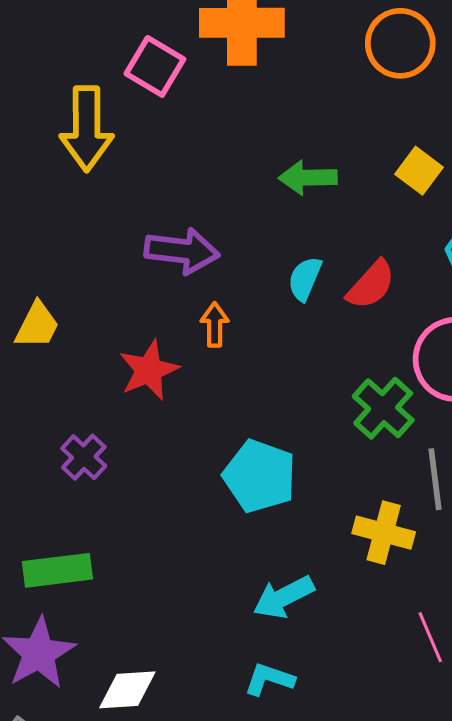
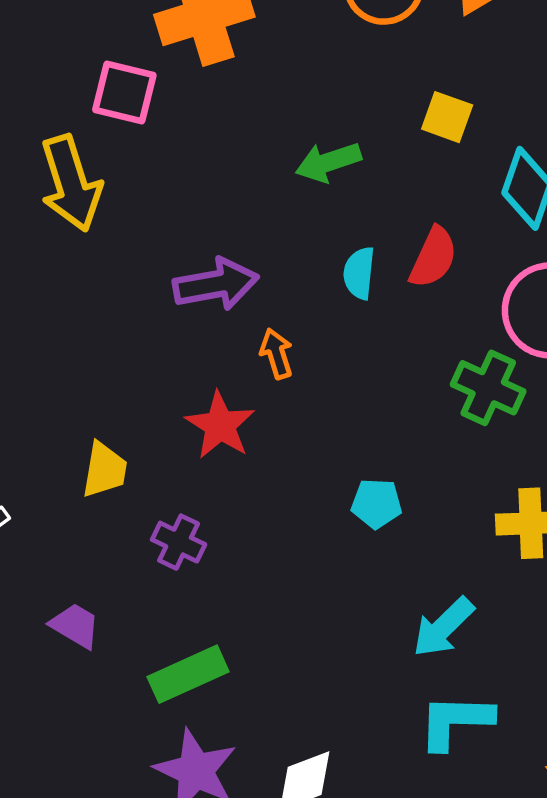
yellow trapezoid: (37, 325) -> (105, 470), moved
cyan pentagon: (260, 476) -> (376, 503), size x0.6
cyan L-shape: (269, 679) -> (455, 721), size x1.4

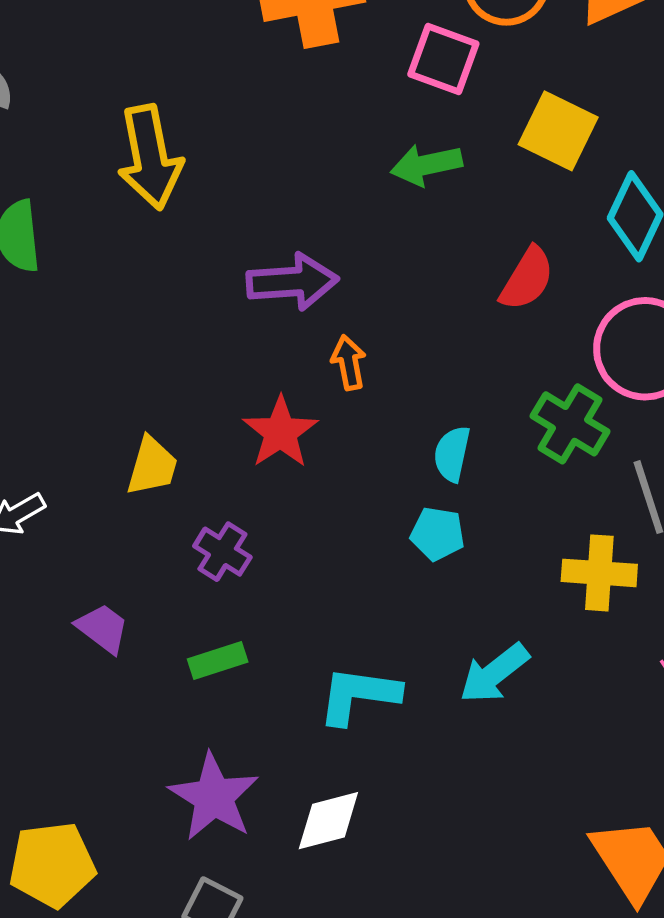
pink square: (124, 93) -> (443, 59), moved
yellow square: (447, 117) -> (558, 131), size x1.4
cyan semicircle: (359, 273) -> (452, 454), moved
green rectangle: (188, 674) -> (218, 660), moved, size x0.7
cyan L-shape: (455, 721) -> (359, 695), moved

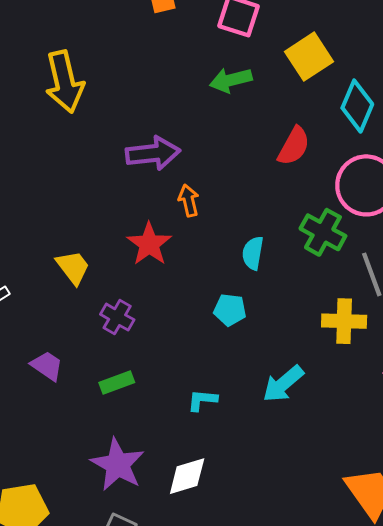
yellow square: (558, 131) -> (309, 57), turned 33
yellow trapezoid: (152, 466) -> (73, 267), turned -51
cyan pentagon: (438, 534) -> (230, 310), moved
cyan L-shape: (359, 695) -> (202, 400), size x0.6

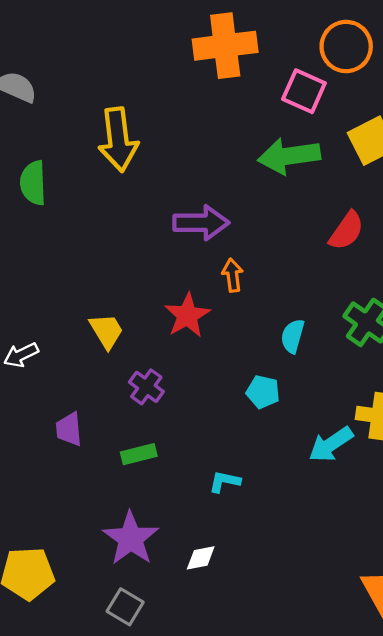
green arrow: (231, 80) -> (289, 156), size x1.4
purple trapezoid: (47, 366) -> (69, 429), turned -136
cyan arrow: (283, 384) -> (331, 444), moved
white diamond: (187, 476) -> (201, 558), size x0.7

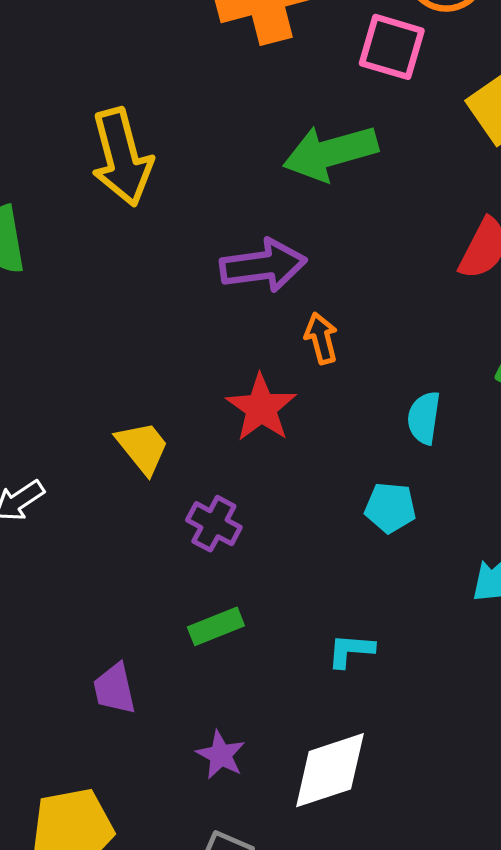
green arrow: (289, 156) -> (330, 153), moved
purple trapezoid: (69, 429) -> (114, 689), moved
purple star: (131, 538) -> (221, 755), size x0.6
white diamond: (201, 558) -> (330, 770), size x1.8

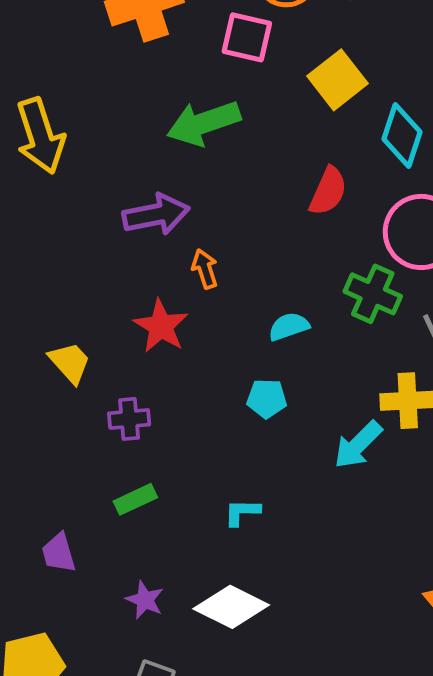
cyan semicircle: (424, 418) -> (289, 327), turned 66
purple cross: (214, 524) -> (129, 419), turned -30
white diamond: (330, 770) -> (231, 607), turned 48

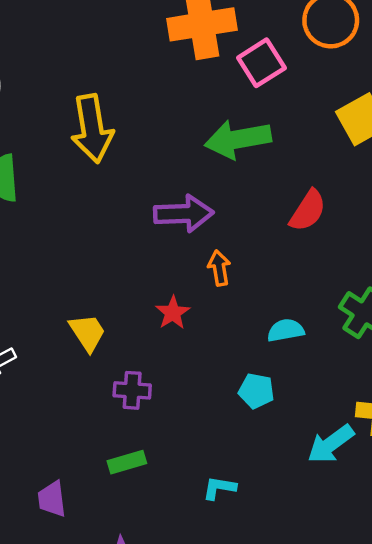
pink square: (247, 37) -> (261, 63), moved, turned 36
red semicircle: (328, 191) -> (308, 211), moved
red star: (161, 326) -> (173, 313), size x0.7

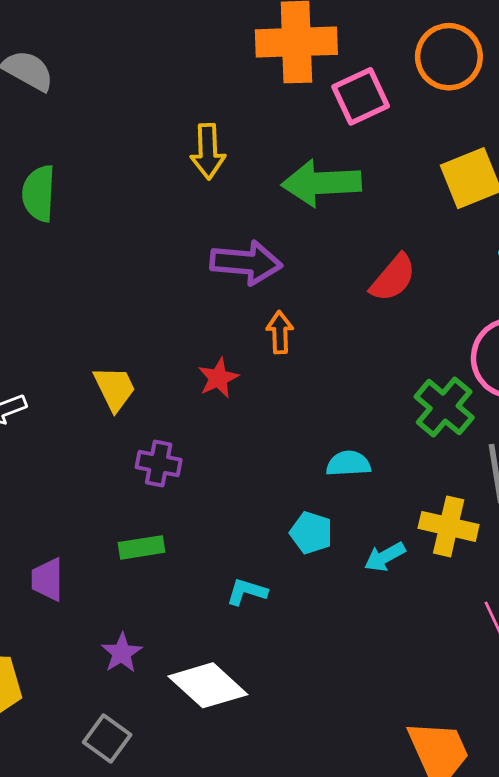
yellow arrow: (92, 129) -> (208, 151), moved, size x0.7
cyan semicircle: (286, 330) -> (348, 464), moved
cyan pentagon: (256, 391) -> (311, 533), moved
cyan arrow: (331, 444) -> (385, 557), size x0.7

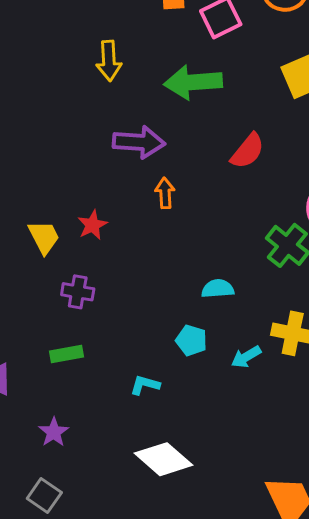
red star: (218, 378) -> (92, 225), moved
white diamond: (208, 685) -> (164, 459), moved

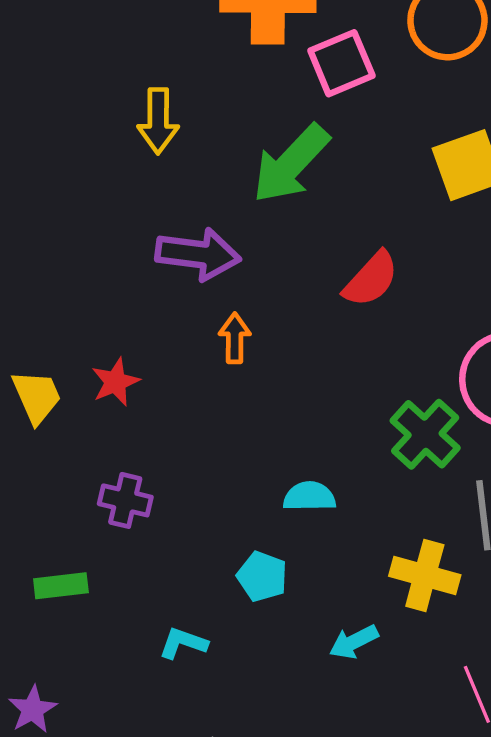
green arrow: (193, 82) -> (291, 164), turned -46
purple cross: (78, 292) -> (125, 500), moved
cyan arrow: (246, 357) -> (354, 642), moved

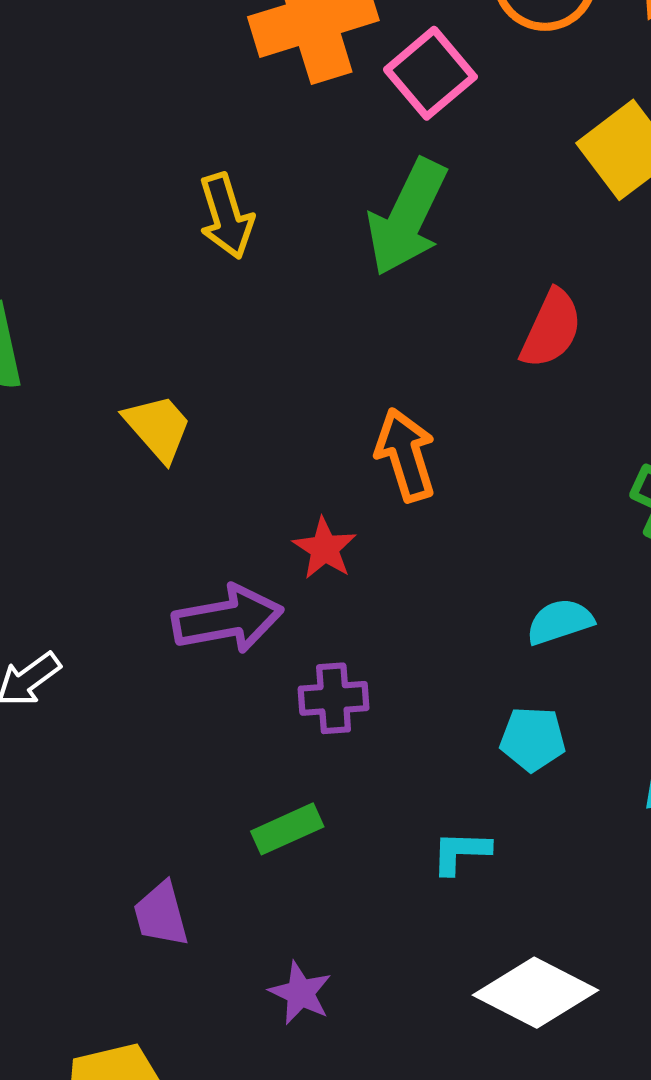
purple arrow: (198, 254) -> (228, 619), moved
orange arrow: (235, 338) -> (406, 455), size x1.4
red star: (115, 382) -> (325, 548), moved
yellow trapezoid: (37, 397) -> (158, 427), moved

